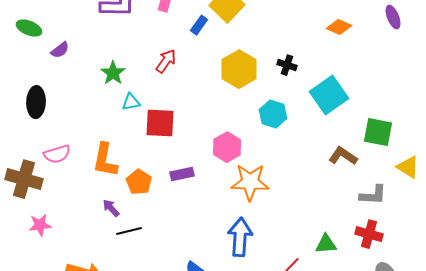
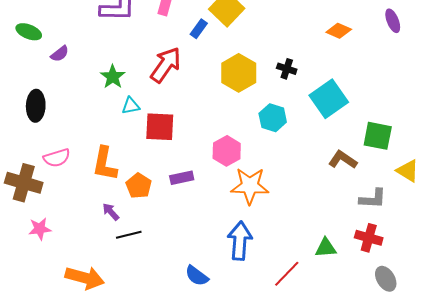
red arrow: (166, 61) -> (166, 65), size x1.5

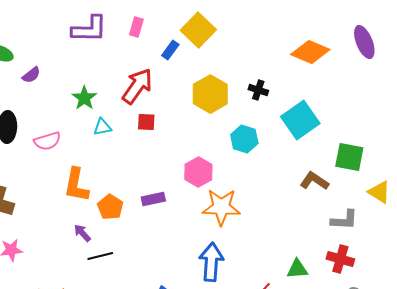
purple ellipse: (393, 21) -> (364, 42), size x1.4
orange diamond: (339, 31) -> (310, 52), size x1.5
red square: (160, 127) -> (146, 122), moved, size x0.6
pink semicircle: (57, 158) -> (47, 141), moved

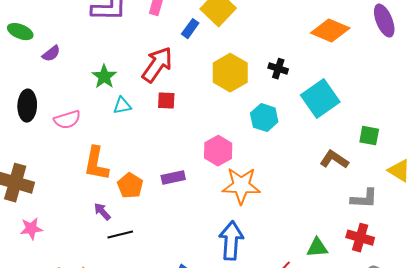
green square: (349, 157) -> (369, 136), size x0.7

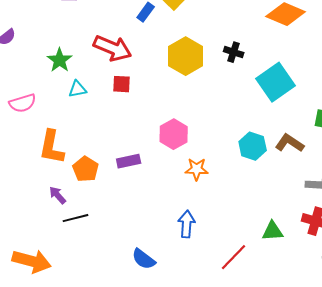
red arrow: (157, 65) -> (113, 48), turned 78
cyan hexagon: (264, 118) -> (253, 146), moved
orange star: (241, 186) -> (197, 169), size x0.6
blue arrow: (231, 241) -> (187, 224), size x0.7

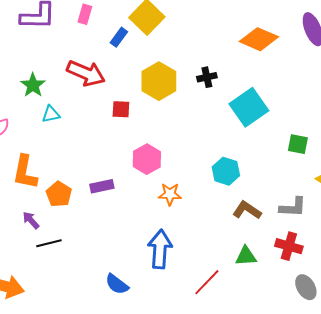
black cross: (234, 52) -> (207, 77), turned -30
red square: (122, 84) -> (121, 109), moved
brown L-shape: (290, 143) -> (247, 210), moved
blue arrow: (187, 224) -> (160, 249), size x1.4

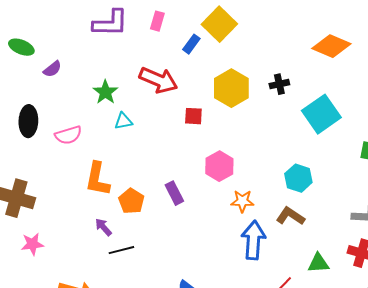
purple rectangle: (102, 186) -> (174, 193), turned 75
brown L-shape: (247, 210) -> (290, 216), moved
blue arrow: (160, 249) -> (253, 240), moved

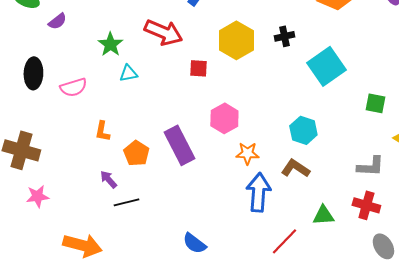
orange L-shape: (97, 179) -> (102, 131), size x0.6
purple rectangle: (174, 193) -> (179, 145), size x1.6

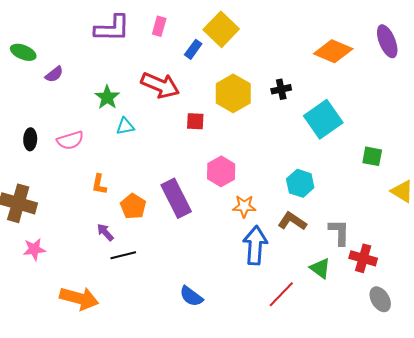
black ellipse: (33, 73) -> (30, 139), moved, size x0.7
gray L-shape: (370, 166) -> (339, 232), moved, turned -92
green triangle: (323, 215) -> (320, 268), turned 40

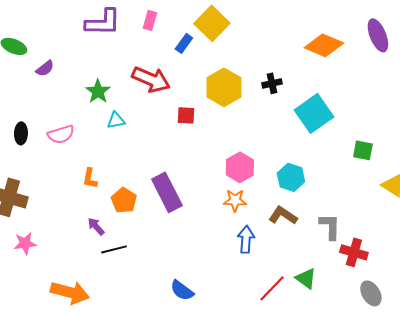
pink hexagon: (221, 171) -> (240, 167), moved
blue arrow: (255, 245) -> (246, 239), size x0.7
green triangle: (320, 268) -> (306, 278), moved

